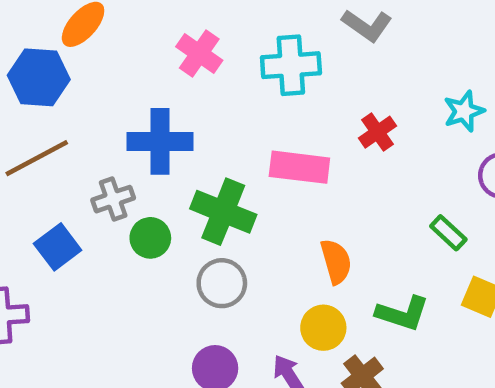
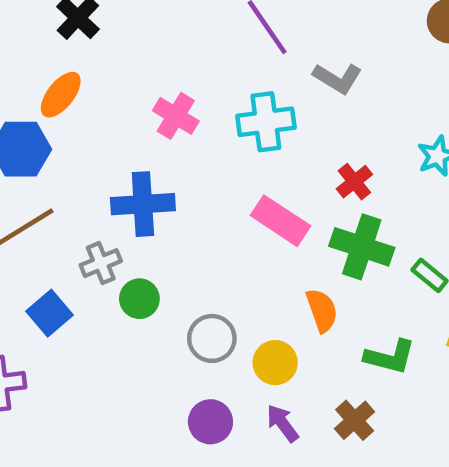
pink rectangle: (299, 167) -> (280, 221), turned 30
green cross: (223, 212) -> (362, 247), moved
yellow circle: (323, 328) -> (275, 363), moved

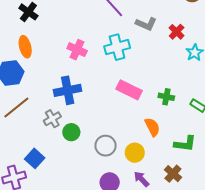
orange ellipse: (61, 95) -> (25, 47), turned -45
red cross: (354, 182) -> (177, 32), moved
green cross: (362, 247) -> (166, 97), size x0.6
blue square: (50, 313) -> (35, 158), moved

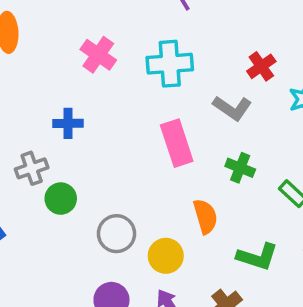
gray L-shape: (146, 24) -> (232, 108), moved
red cross: (177, 32) -> (261, 66), moved
blue cross: (68, 90) -> (68, 123), size x0.6
pink rectangle: (129, 90) -> (177, 143), turned 35

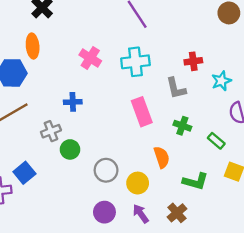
red cross: (261, 66) -> (193, 61), turned 30
gray L-shape: (232, 108) -> (176, 88), turned 45

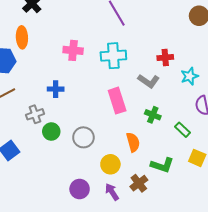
pink cross: (90, 58) -> (73, 50), turned -30
gray L-shape: (176, 88) -> (149, 81), turned -45
gray circle: (106, 170) -> (83, 137), moved
brown cross: (177, 213) -> (139, 183), moved

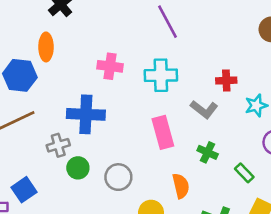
blue cross: (56, 89) -> (86, 114), size x1.8

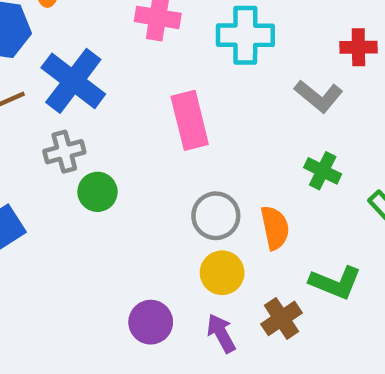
blue cross: (86, 114) -> (73, 81), moved, turned 33
pink rectangle: (163, 132) -> (190, 120), moved
gray circle: (118, 177) -> (216, 216), moved

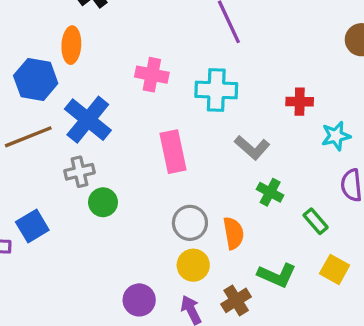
gray L-shape: (319, 96) -> (252, 148), moved

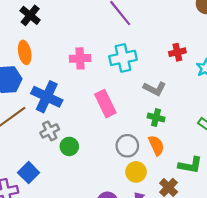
green cross: (270, 192) -> (156, 117), moved

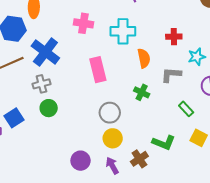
gray L-shape: (155, 89) -> (171, 75), moved, turned 145
orange semicircle: (156, 145) -> (144, 58), moved
green circle: (69, 146) -> (49, 108), moved

